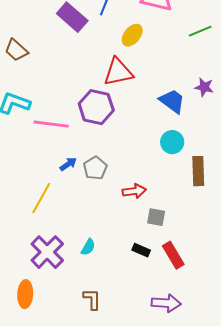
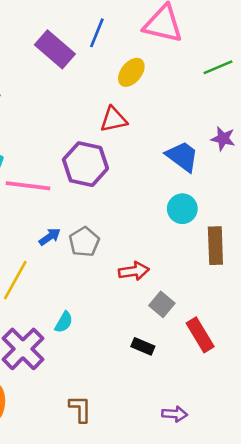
red triangle: (118, 72) -> (113, 119), size x0.7
gray square: (156, 217) -> (162, 304), turned 30
cyan semicircle: (88, 247) -> (64, 322), moved
red rectangle: (173, 255) -> (200, 335), moved
purple arrow: (166, 303) -> (175, 414), size x0.7

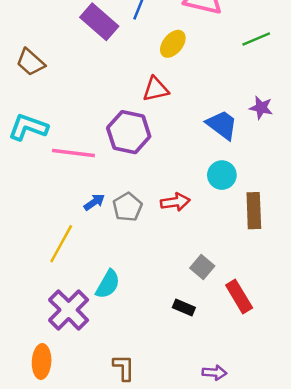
red arrow: (134, 271) -> (175, 202), moved
cyan semicircle: (64, 322) -> (108, 284), size x1.4

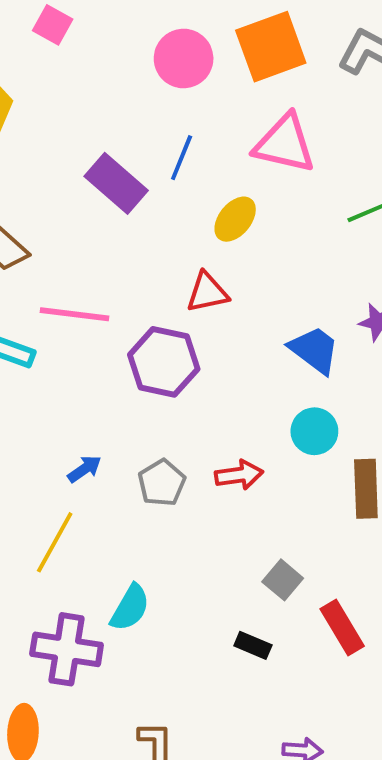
pink line: (73, 153) -> (74, 314), moved
blue arrow: (94, 202) -> (84, 469), moved
purple cross: (69, 310) -> (67, 649), turned -36

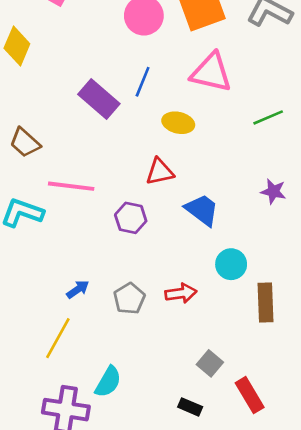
yellow ellipse: (235, 219) -> (178, 123), turned 64
blue trapezoid: (314, 350) -> (202, 210), moved
purple hexagon: (164, 362) -> (131, 218), size x0.7

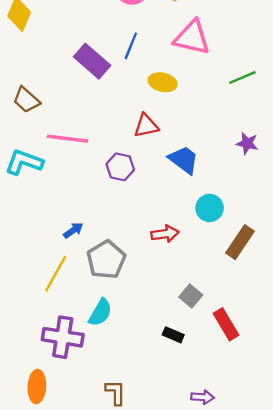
gray pentagon: (129, 299) -> (106, 260), moved, size x1.4
brown rectangle: (265, 303) -> (240, 242), turned 36

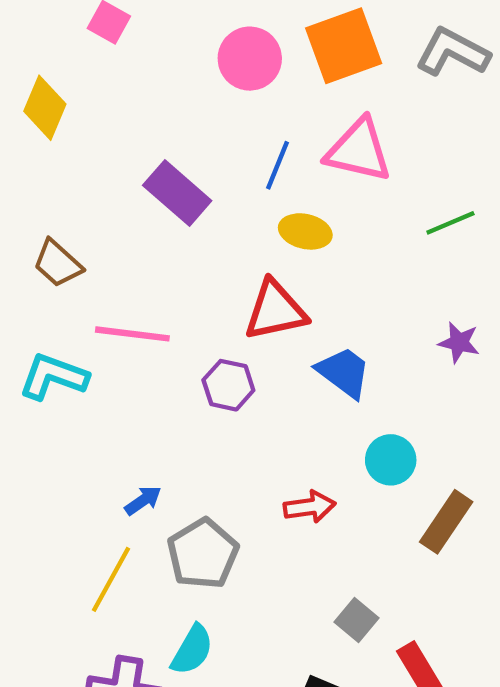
blue line: (131, 46) -> (278, 165), moved
red triangle: (146, 126) -> (275, 310), size x1.4

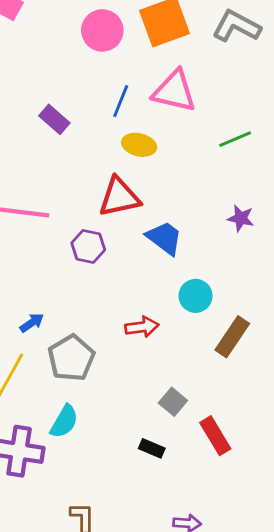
purple rectangle: (177, 193) -> (54, 119), size x0.7

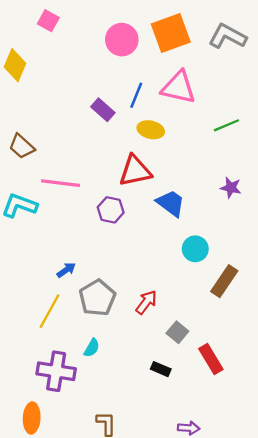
purple rectangle: (54, 119) -> (103, 110), moved
red arrow: (142, 327) -> (146, 302), moved, turned -45
cyan semicircle: (64, 422) -> (92, 348), size x0.7

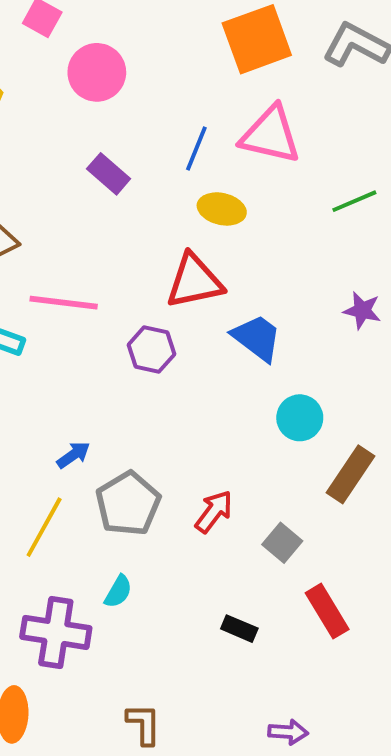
pink circle: (122, 40) -> (97, 72), moved
purple rectangle: (103, 110) -> (109, 174), moved
gray square: (177, 332) -> (282, 543), moved

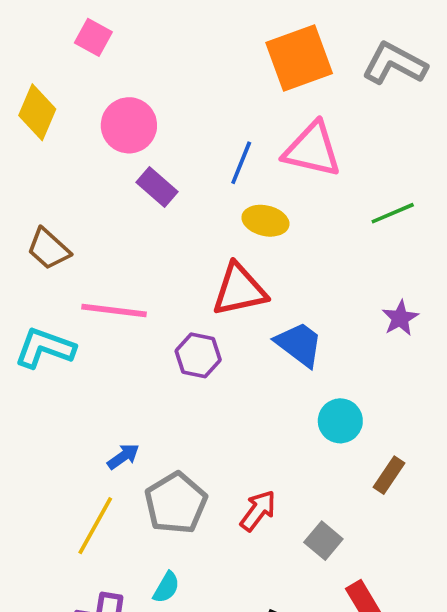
pink circle: (97, 72) -> (129, 125), moved
purple star: (362, 310) -> (400, 318), turned 30
brown rectangle: (351, 474) -> (389, 475), size x0.7

